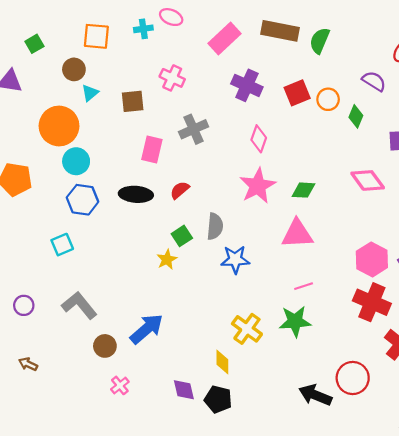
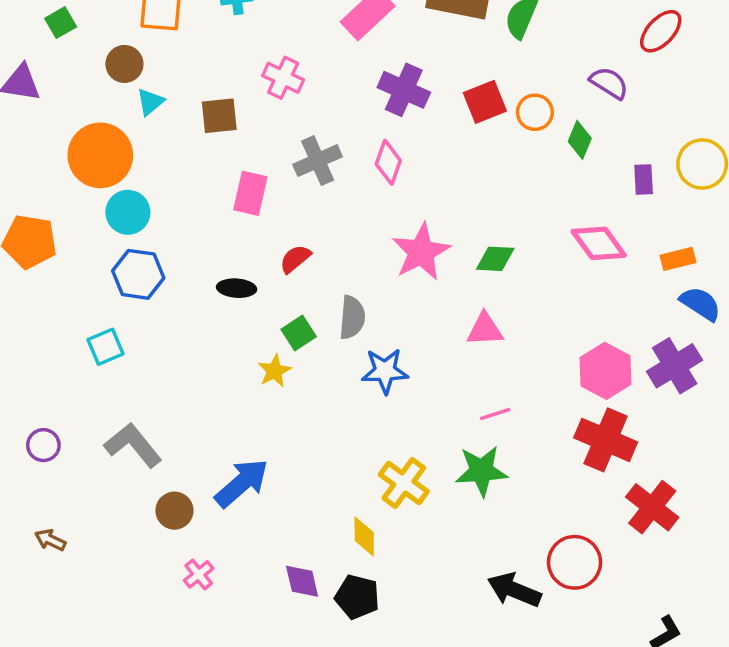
pink diamond: (259, 139) -> (388, 162), moved
black ellipse: (136, 194) -> (237, 288), moved, size x0.7
pink triangle: (297, 234) -> (485, 330), size x0.7

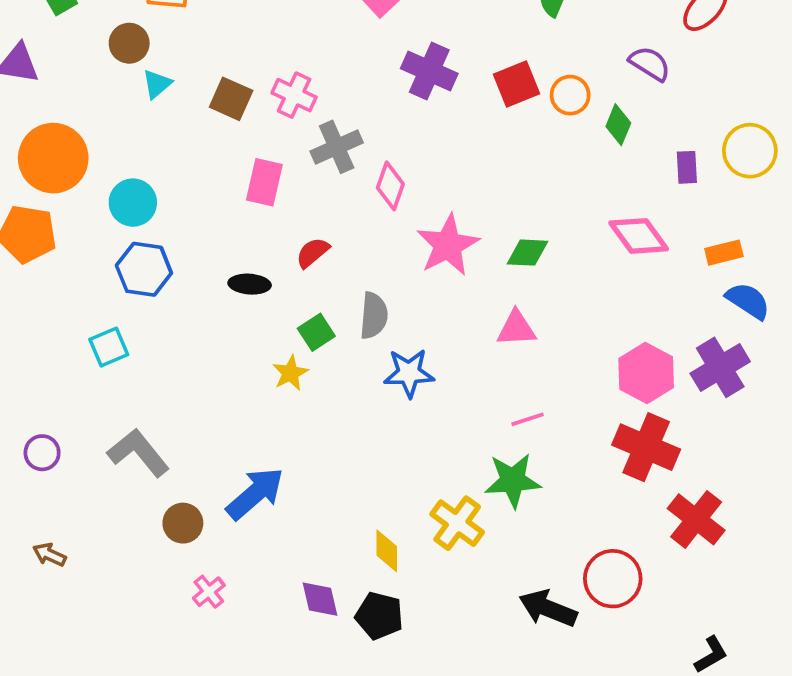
pink cross: (283, 78) -> (294, 95), moved
brown square: (219, 116) -> (231, 99), turned 30
orange circle: (100, 155) -> (53, 158), moved
pink diamond: (388, 162) -> (390, 186), moved
yellow cross: (404, 483) -> (457, 523), moved

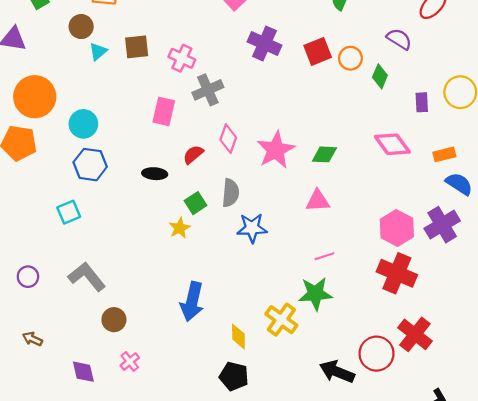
brown square: (231, 99) -> (137, 47), moved, turned -30
pink diamond: (390, 186) -> (228, 139), moved
blue arrow: (255, 493) -> (192, 302), moved, turned 144
red cross: (696, 519) -> (415, 334), moved
purple diamond: (320, 599) -> (83, 372), moved

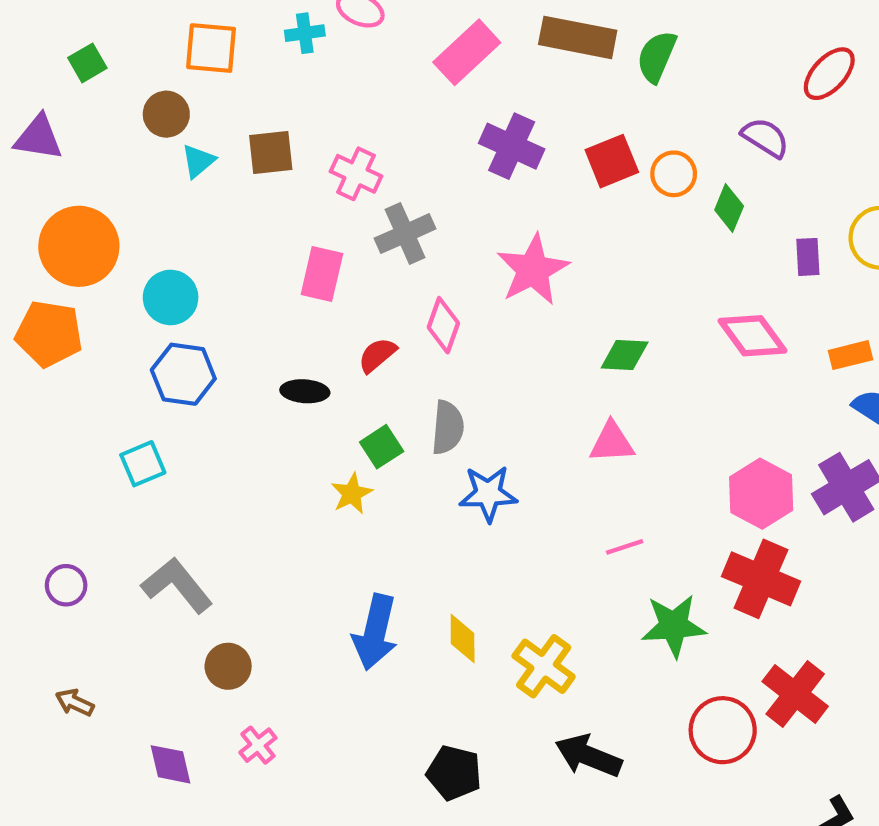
pink star: (276, 150) -> (533, 270), moved
green star: (315, 294) -> (674, 626), moved
yellow diamond: (238, 337) -> (463, 639), moved
black arrow: (337, 372) -> (588, 756), moved

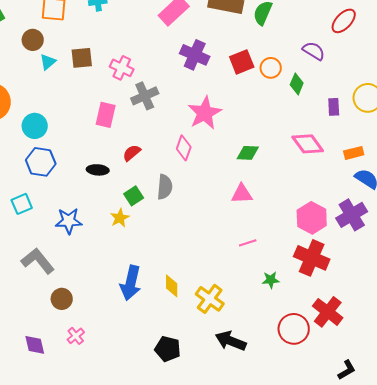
pink diamond: (443, 325) -> (184, 148), moved
blue star: (488, 494) -> (69, 221), moved
green star: (674, 626) -> (271, 280), size x0.6

